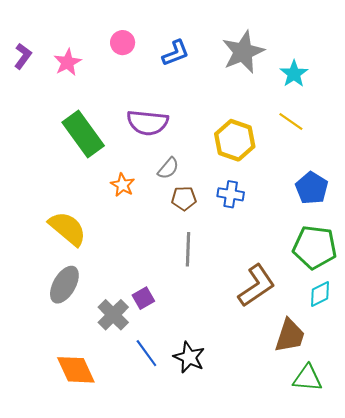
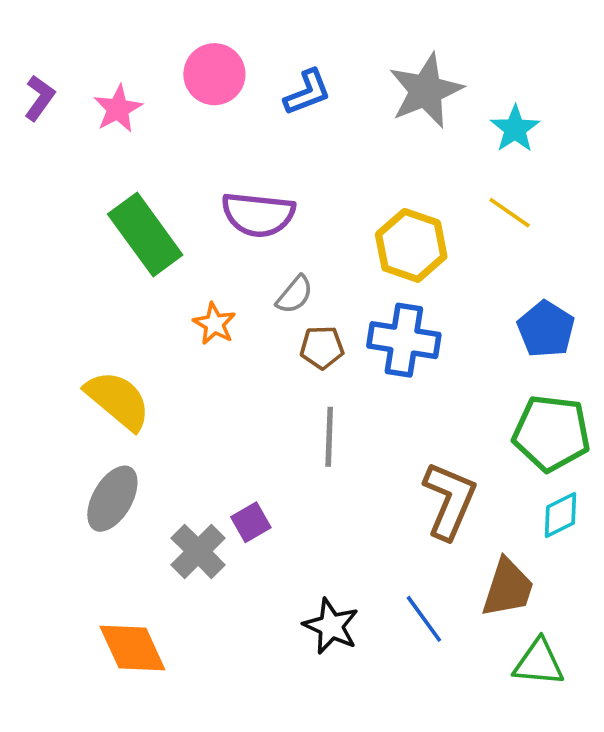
pink circle: (123, 43) -> (214, 74), size x1.4
blue cross: (231, 194) -> (404, 340), size x1.5
brown L-shape: (257, 286) -> (449, 500), turned -33
blue line: (146, 353) -> (424, 619), moved

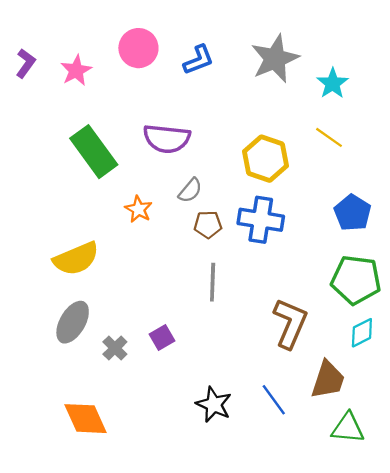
yellow semicircle: (118, 400) -> (76, 259), turned 117
gray cross: (198, 551) -> (115, 348), moved, size x0.7

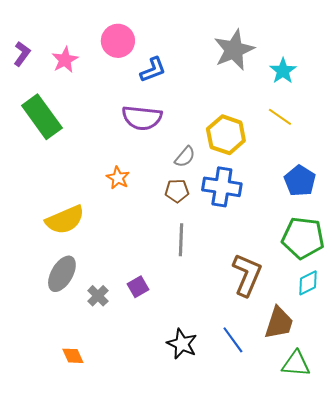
blue L-shape: (198, 60) -> (153, 70), moved
green rectangle: (94, 152) -> (42, 117), moved
gray semicircle: (190, 190) -> (185, 157), moved
orange diamond: (86, 419) -> (73, 356), size x0.6

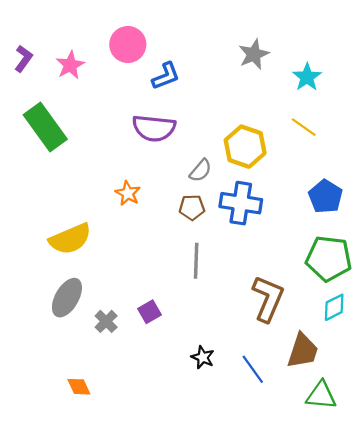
gray star: (234, 50) -> (254, 54), size x0.7
black star: (182, 344) -> (203, 357), moved, size x0.7

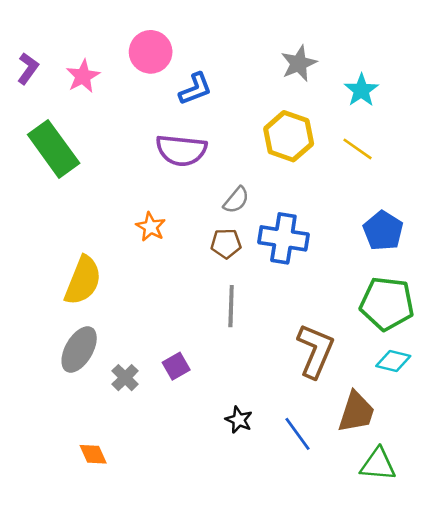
yellow hexagon: (245, 147) -> (289, 136), moved
yellow semicircle: (70, 239) -> (83, 281), turned -45
cyan diamond: (334, 307) -> (393, 361), turned 40

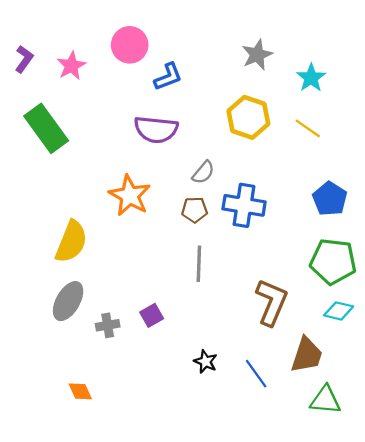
orange star: (151, 227) -> (130, 195), size x1.6
gray cross: (125, 378) -> (108, 325), turned 35

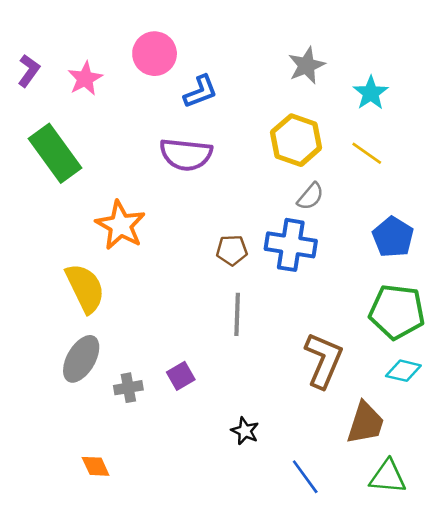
gray semicircle: (203, 172) -> (310, 196), moved
orange star: (130, 195) -> (120, 225), moved
yellow semicircle: (71, 242) -> (85, 288), turned -48
blue line: (256, 374) -> (305, 477), moved

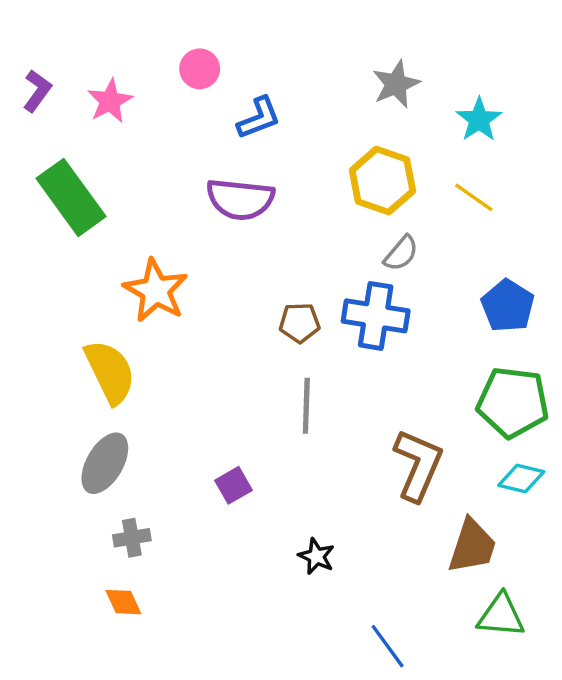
pink circle: (155, 54) -> (200, 69), size x0.7
gray cross: (128, 388) -> (132, 538), moved
blue line: (305, 477) -> (388, 646), moved

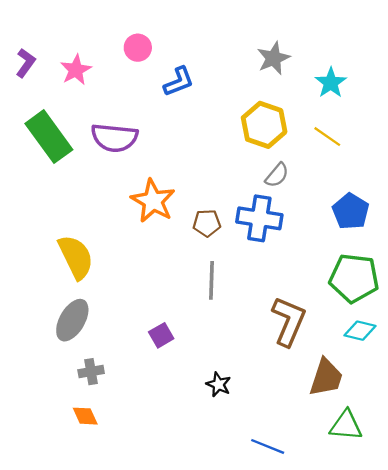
purple semicircle: (240, 199) -> (114, 138), moved
orange star: (156, 291) -> (153, 201), moved
blue line: (388, 646) -> (268, 446), turned -32

